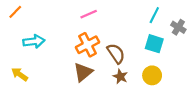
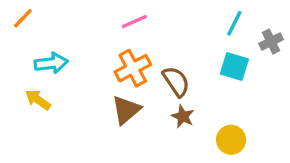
gray cross: (178, 27) -> (271, 42), turned 32
yellow arrow: (20, 74) -> (38, 100), moved
yellow circle: (152, 75) -> (231, 140), moved

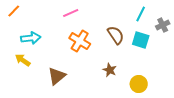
pink line: (134, 22) -> (71, 13), moved
orange cross: (133, 68) -> (80, 41), turned -30
brown semicircle: (176, 82) -> (116, 35), moved
brown triangle: (126, 110) -> (57, 76), moved

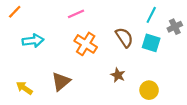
yellow arrow: (23, 60) -> (24, 88), moved

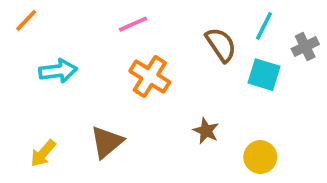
brown semicircle: (124, 37) -> (221, 45), moved
yellow arrow: (24, 88) -> (43, 153), turned -84

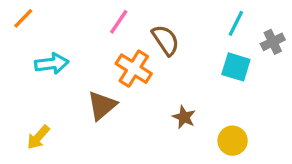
pink line: (133, 24) -> (119, 22), turned -32
brown semicircle: (221, 45) -> (166, 40), moved
brown triangle: (107, 142) -> (102, 105), moved

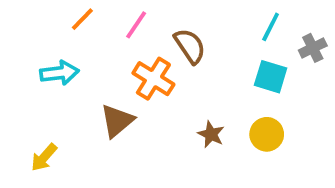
orange line: (23, 18) -> (82, 19), moved
yellow circle: (233, 141) -> (267, 134), moved

